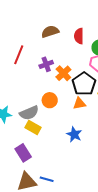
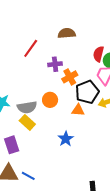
red semicircle: (79, 36) -> (99, 54), moved

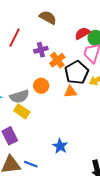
brown semicircle: (67, 33) -> (48, 17), turned 42
red semicircle: (99, 54) -> (82, 33), turned 56
blue star: (66, 139) -> (60, 146), moved

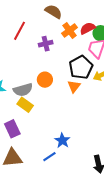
orange cross: (57, 60) -> (70, 30), moved
orange triangle: (70, 92) -> (74, 86), turned -48
blue line: (31, 164) -> (49, 157), moved, turned -56

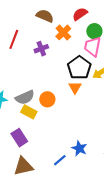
red semicircle: (88, 28) -> (80, 14), moved
orange circle: (45, 80) -> (47, 99), moved
blue star: (62, 140) -> (79, 148), moved

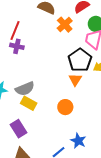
purple cross: (41, 49) -> (17, 46), moved, turned 32
orange circle: (47, 99) -> (65, 107), moved

